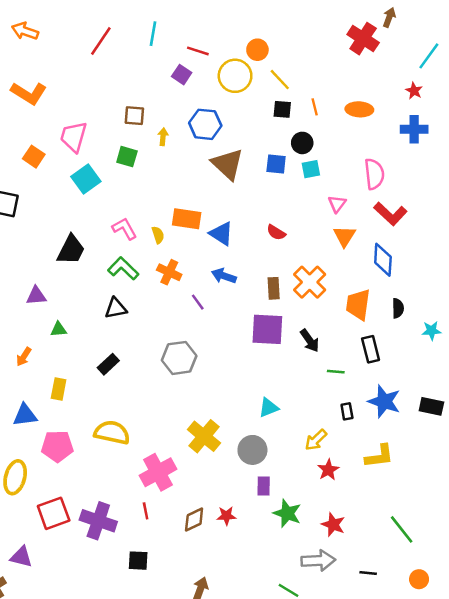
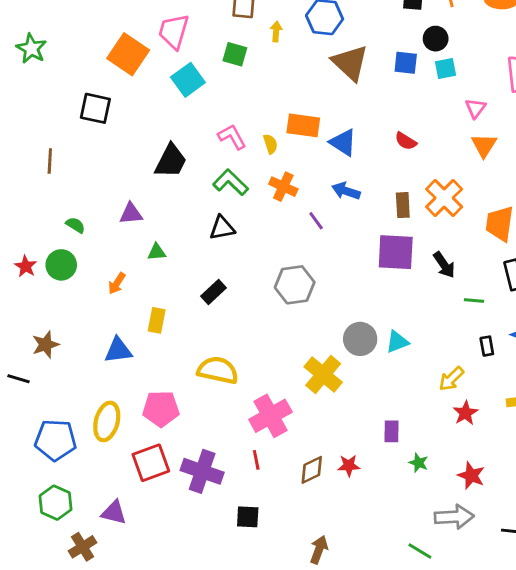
orange square: (34, 157) -> (128, 54), size x1.6
pink pentagon: (57, 446) -> (161, 409), moved
gray circle: (252, 450) -> (360, 339), moved
green star: (287, 513) -> (419, 463), size x0.6

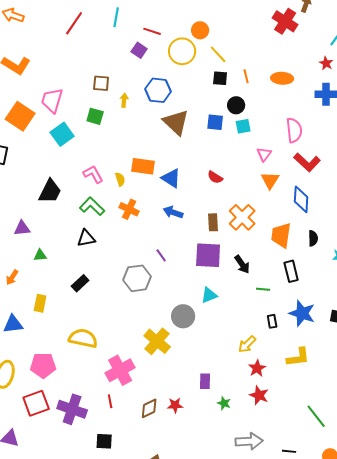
purple line: (316, 221) -> (161, 255), moved
cyan triangle: (397, 342) -> (209, 295), moved
red star: (471, 476) -> (259, 395), moved

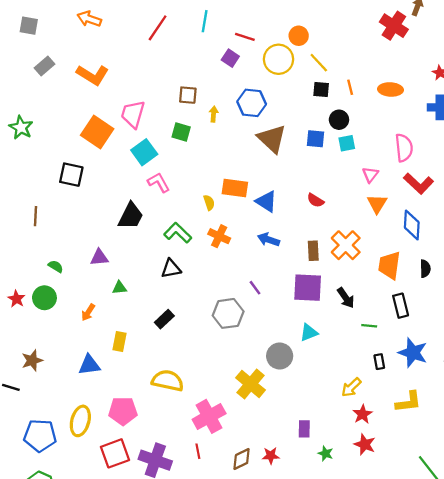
pink L-shape: (93, 174) -> (159, 182), moved

